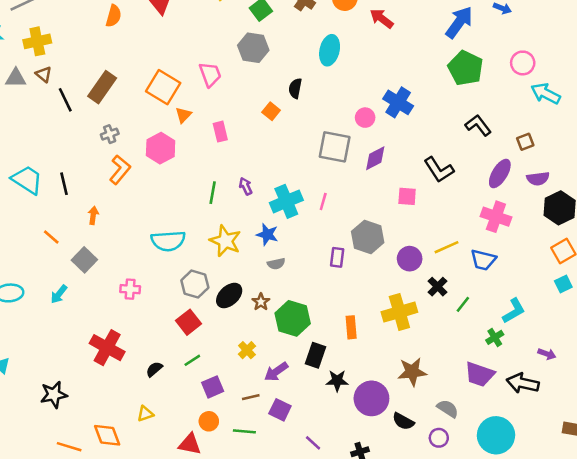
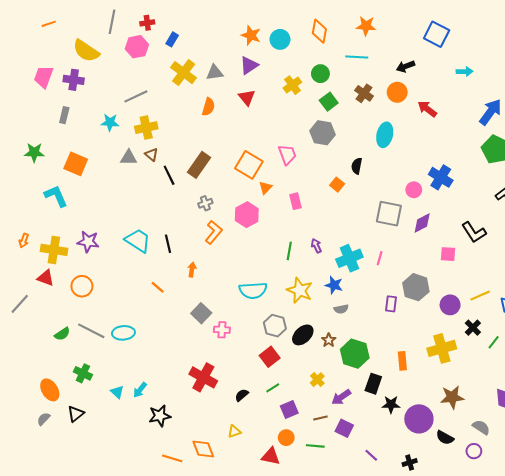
gray square: (84, 260) -> (201, 313), moved
cyan arrow: (59, 294) -> (140, 390), moved

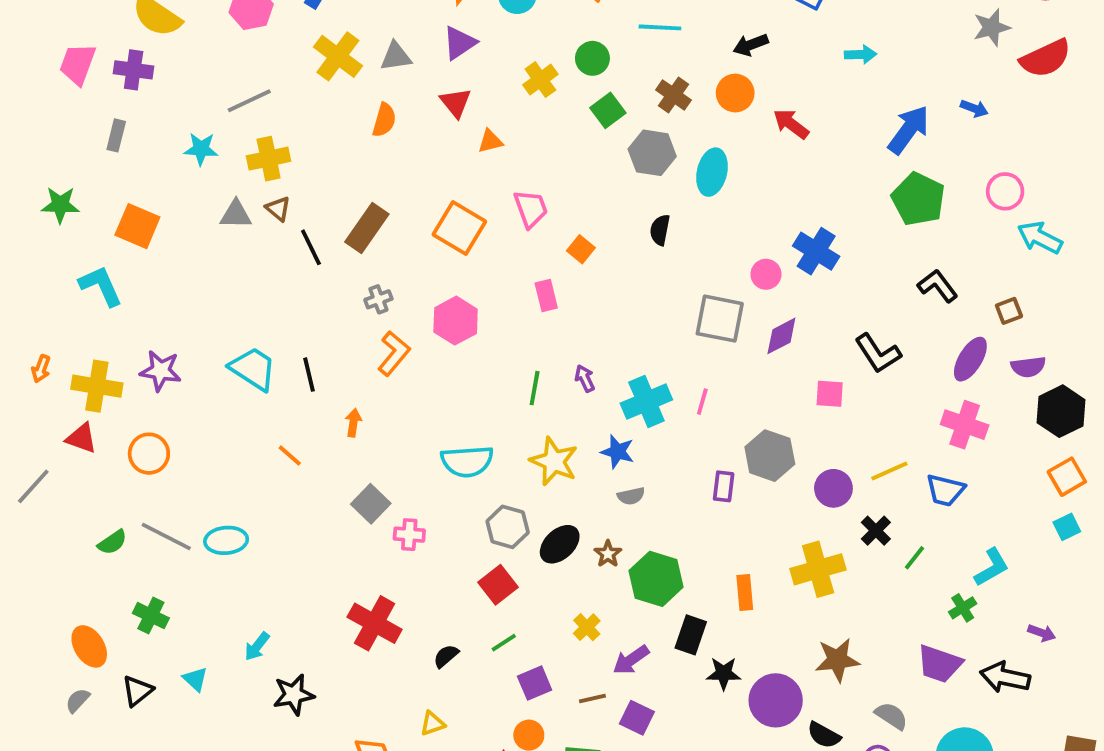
gray hexagon: (323, 133) -> (652, 153), moved
orange square: (337, 185) -> (581, 249), moved
orange triangle: (265, 188) -> (490, 141), moved, turned 32
cyan triangle: (117, 392) -> (195, 679), moved

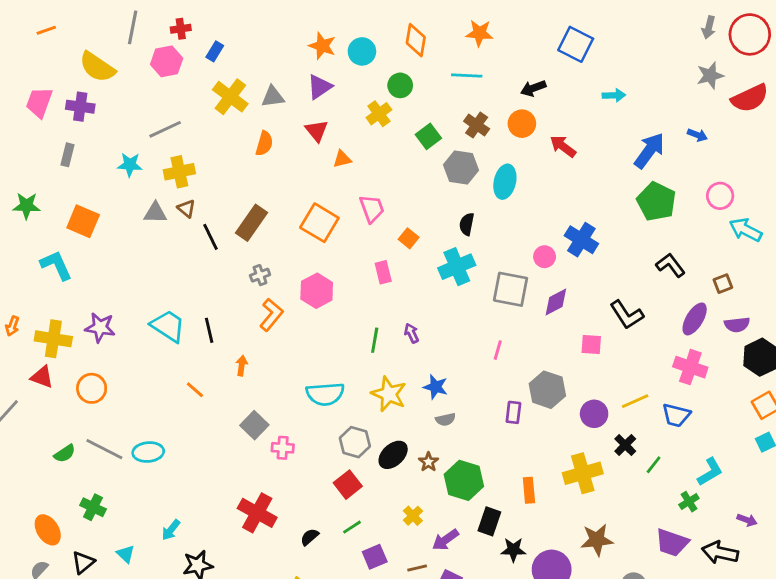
green circle: (592, 58) -> (400, 85), moved
cyan cross: (646, 402) -> (457, 267), moved

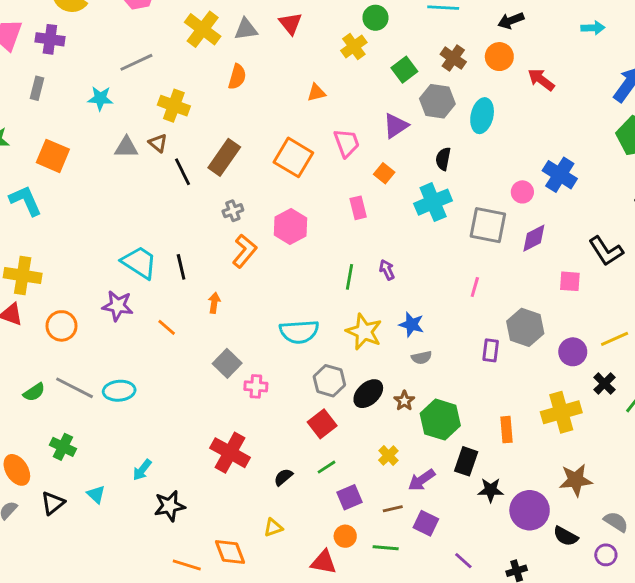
purple triangle: (319, 87) -> (396, 126), moved
red triangle: (317, 131) -> (290, 23), moved
yellow cross: (179, 172) -> (174, 106), moved, turned 32
purple star: (100, 327) -> (118, 306), moved

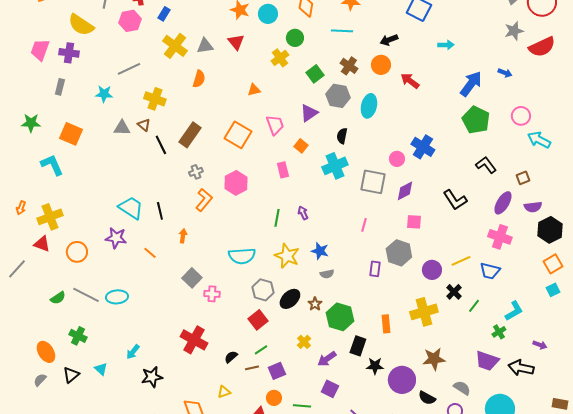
yellow cross: (23, 275) -> (50, 217), turned -30
pink square: (570, 281) -> (414, 222), moved
brown line: (393, 509) -> (252, 368), moved

